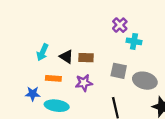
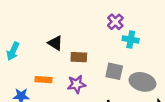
cyan arrow: (42, 52) -> (13, 51), moved
black triangle: (66, 57) -> (55, 43), moved

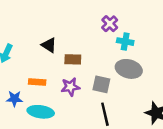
gray square: (114, 71) -> (101, 84), moved
gray ellipse: (142, 82) -> (129, 69), moved

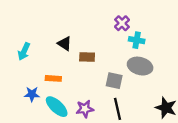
purple star: (70, 87) -> (85, 109), moved
cyan ellipse: (41, 112) -> (57, 107), turned 35

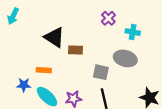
cyan cross: (137, 40) -> (133, 32), moved
black triangle: (65, 43) -> (54, 37), size x1.5
cyan arrow: (24, 51) -> (13, 16), moved

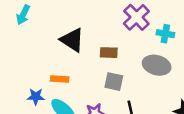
purple cross: (108, 18) -> (136, 17), size x1.5
brown rectangle: (76, 50) -> (109, 53), moved
gray square: (101, 72) -> (114, 82), moved

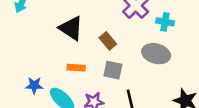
brown rectangle: (109, 53) -> (108, 41), turned 48
orange rectangle: (60, 79) -> (76, 68), moved

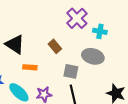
black triangle: (71, 28) -> (15, 44), moved
gray square: (113, 70) -> (71, 71), moved

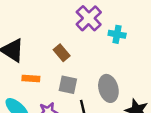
gray ellipse: (93, 56) -> (108, 88), moved, turned 60
gray square: (71, 71) -> (68, 85), moved

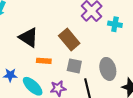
brown rectangle: (62, 53) -> (69, 39), size x1.5

